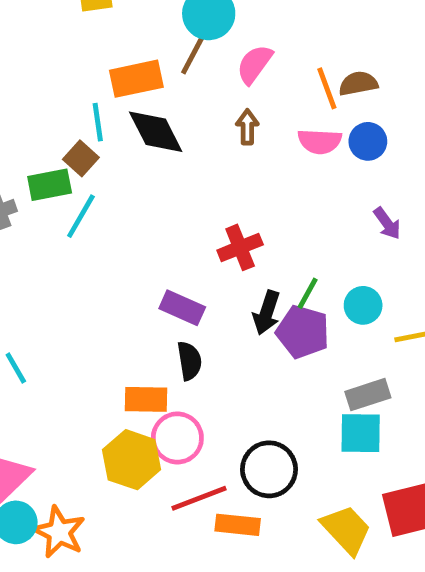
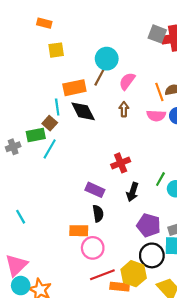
green line: (308, 293) -> (160, 179), moved
purple pentagon: (303, 332) -> (149, 225), moved
yellow hexagon: (132, 460) -> (134, 274), moved
black circle: (269, 469) -> (152, 255), moved

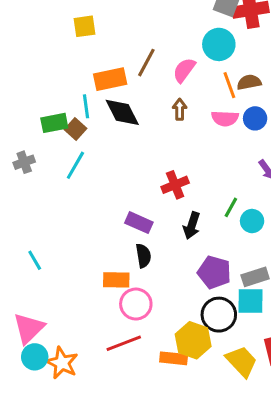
cyan circle: (107, 59) -> (219, 44), moved
green rectangle: (36, 135) -> (54, 123), moved
red line: (102, 275) -> (124, 343), moved

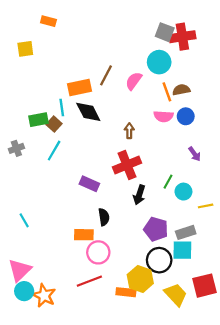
yellow square: (85, 26) -> (25, 49), moved
brown arrow: (180, 109) -> (129, 131), moved
red cross: (175, 185) -> (127, 165), size x1.4
purple rectangle: (139, 223) -> (89, 184), moved

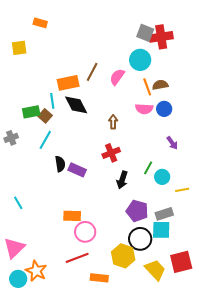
red cross: (127, 165) -> (111, 153), size x0.7
black semicircle: (104, 217) -> (60, 164), moved
cyan circle: (24, 291) -> (18, 279), moved
orange rectangle: (126, 292) -> (99, 278), moved

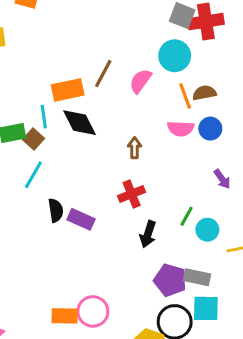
gray rectangle: (164, 214) -> (197, 277), moved, turned 30
orange rectangle: (72, 216) -> (65, 316), moved

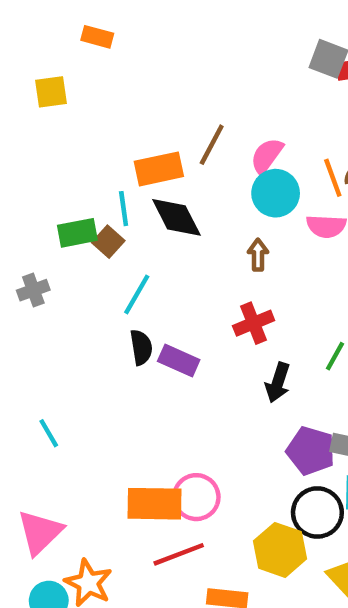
cyan circle: (175, 56) -> (276, 193), moved
cyan line: (33, 175) -> (137, 294), moved
orange rectangle: (65, 316) -> (154, 504), size x1.4

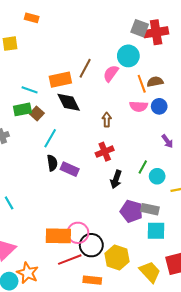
cyan circle: (276, 193) -> (128, 56), moved
cyan line: (124, 209) -> (30, 90), moved, turned -63
black circle: (317, 512) -> (91, 245), moved

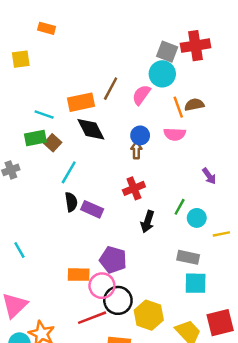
gray square: (140, 28) -> (167, 52), moved
blue circle: (159, 106) -> (140, 135), moved
purple pentagon: (131, 211) -> (113, 260), moved
orange rectangle: (58, 236) -> (79, 275), moved, size x0.7

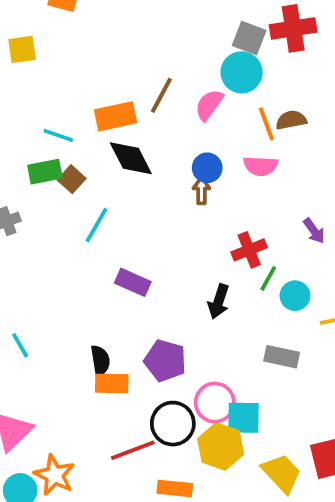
red cross: (134, 188) -> (249, 250), moved
black semicircle: (71, 202) -> (100, 361), moved
cyan square: (196, 283) -> (243, 418), moved
pink circle: (102, 286) -> (215, 403), moved

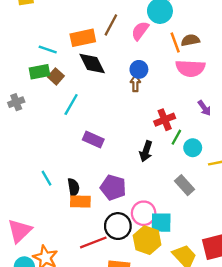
pink semicircle: (261, 166) -> (190, 68), moved, size x1.4
cyan line: (20, 345) -> (47, 178), moved
gray rectangle: (282, 357) -> (185, 185), turned 36

